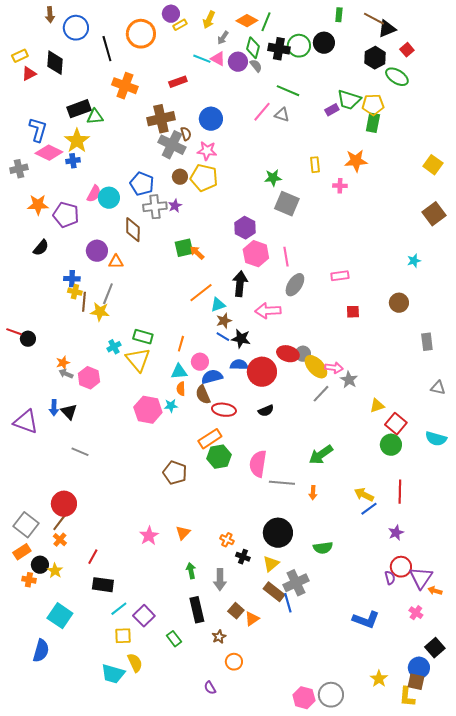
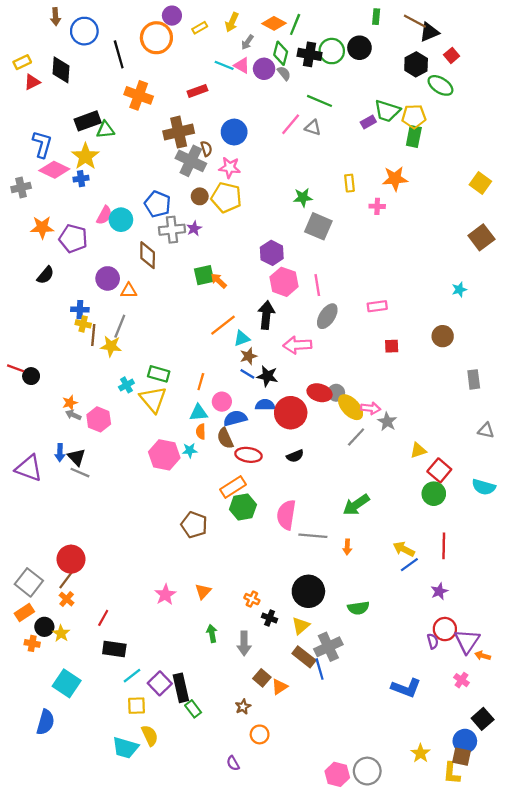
purple circle: (171, 14) -> (172, 16), moved
gray line: (80, 452) -> (80, 473), moved
black rectangle: (197, 610) -> (181, 688), moved

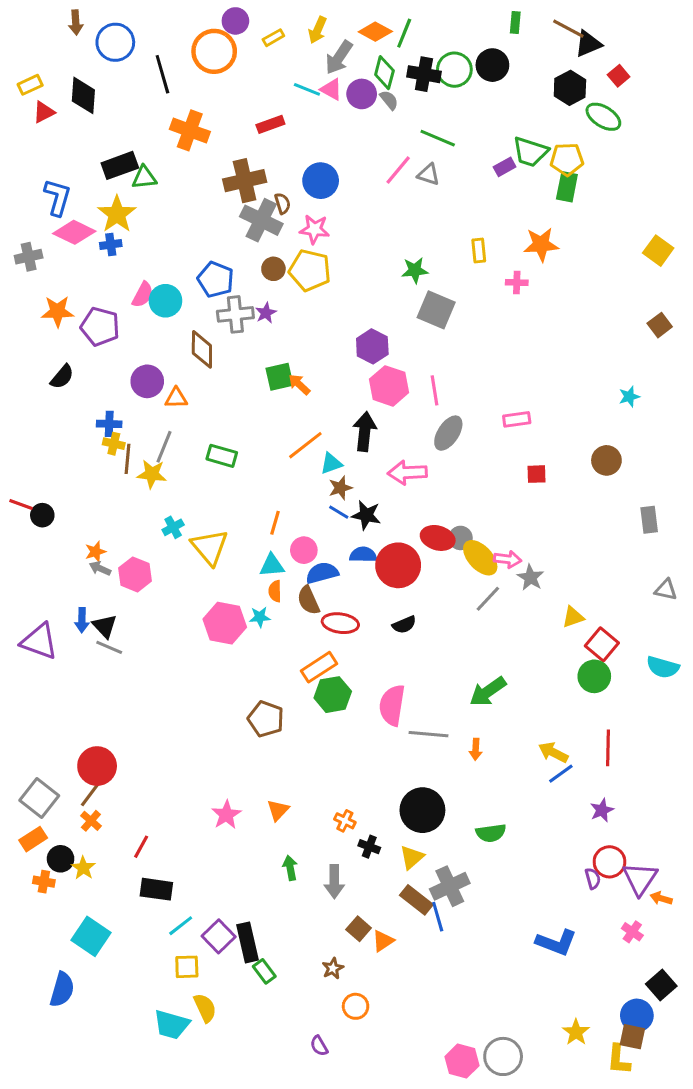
gray arrow: (247, 42) -> (339, 57), size x1.6
brown square: (481, 237) -> (660, 325), size x0.7
green rectangle: (159, 374) -> (222, 456), moved

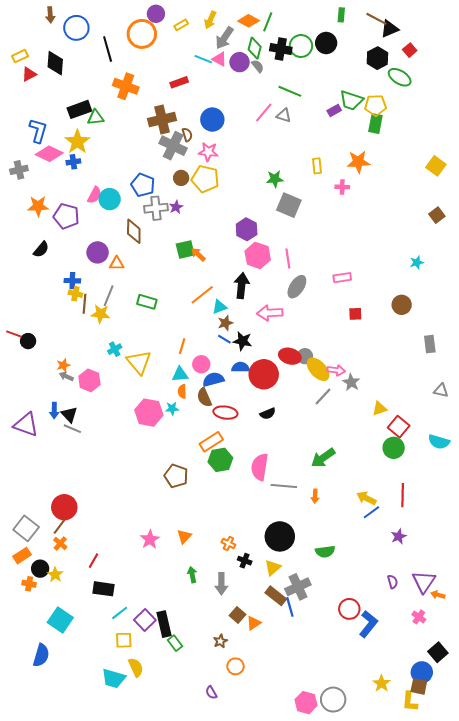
red circle: (609, 862) -> (349, 609), moved
blue L-shape: (556, 942) -> (368, 624), turned -72

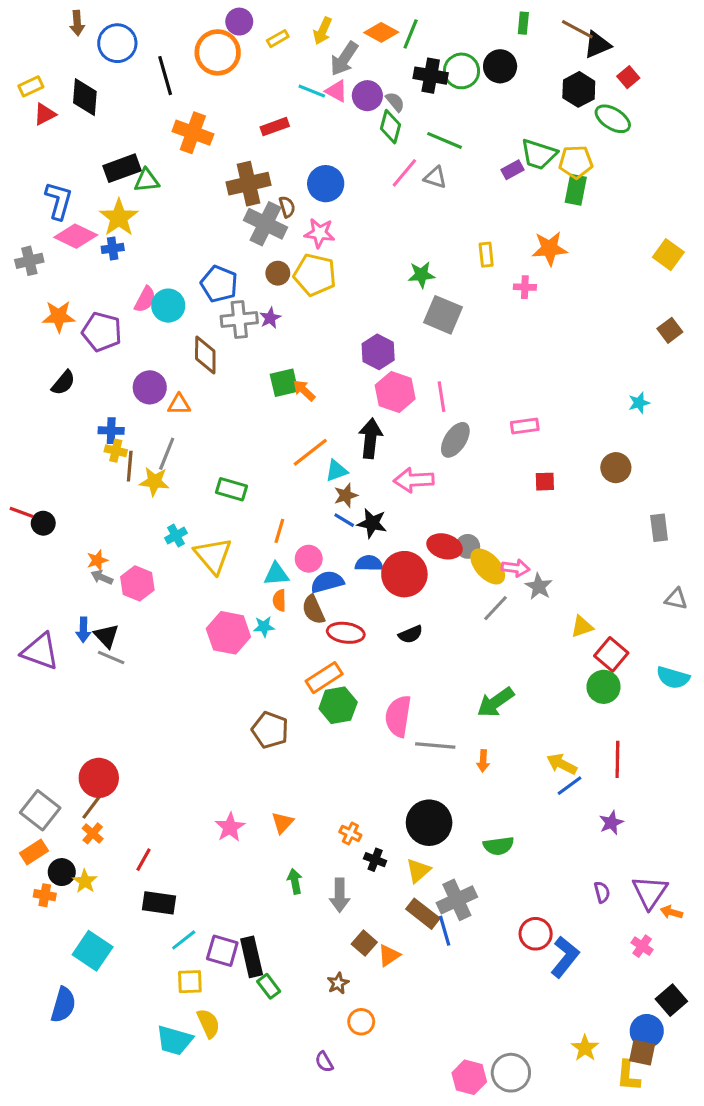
green diamond: (255, 48) -> (391, 127), moved
green rectangle: (147, 302) -> (232, 489), moved
purple square: (145, 620) -> (222, 951), turned -30

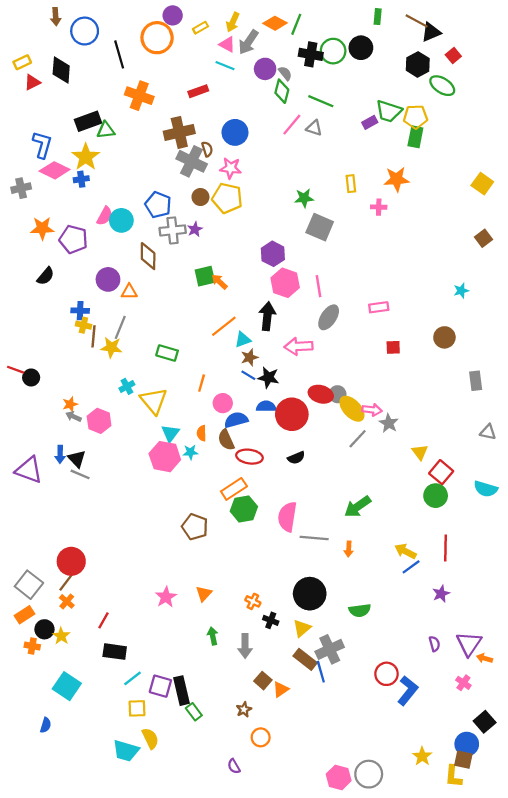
pink triangle: (336, 91) -> (227, 44), moved
cyan triangle: (276, 574) -> (170, 433), moved, turned -48
yellow triangle: (582, 627) -> (420, 452), turned -48
blue semicircle: (63, 1005) -> (46, 725), size x0.6

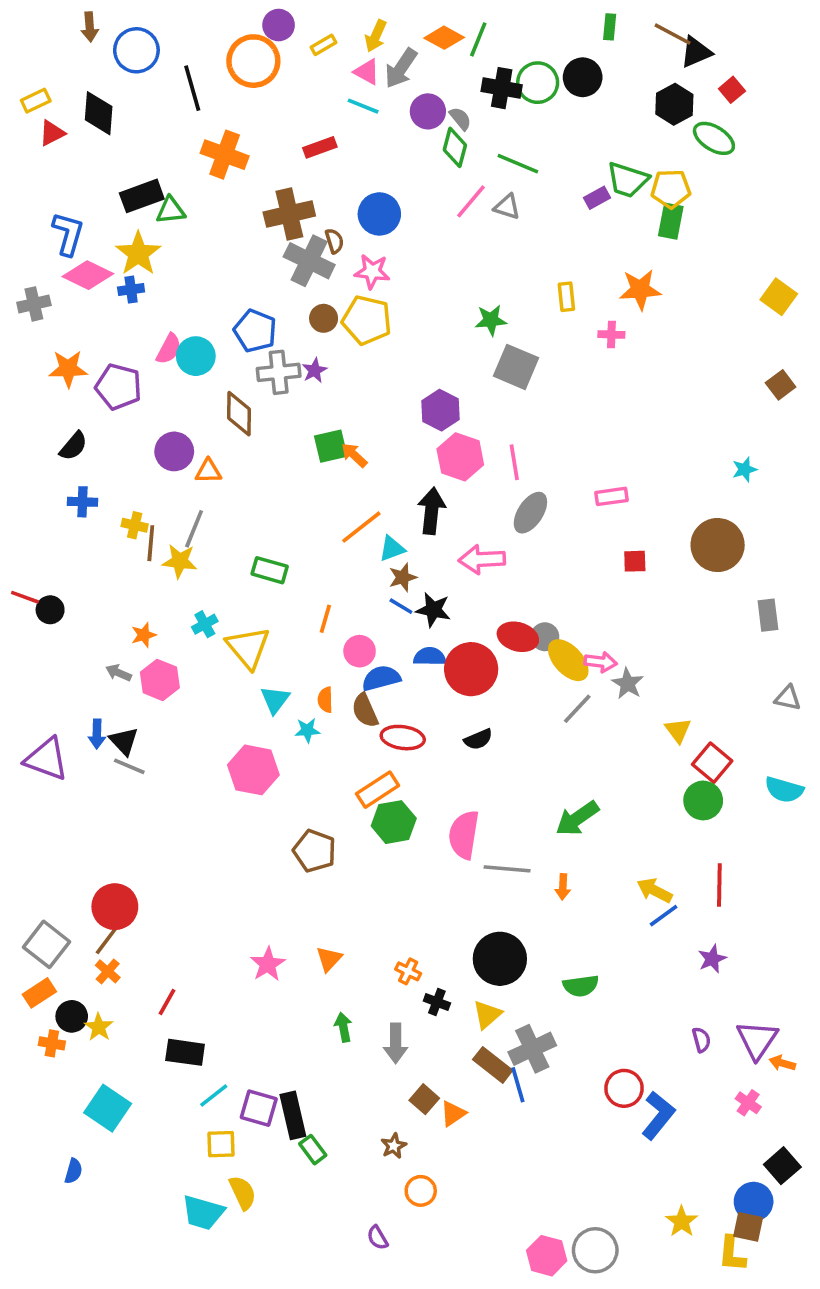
blue cross: (80, 311) -> (82, 502), moved
brown circle: (444, 337) -> (718, 545), size x1.5
orange star: (70, 404) -> (144, 635), moved
pink hexagon: (165, 457) -> (253, 770), moved

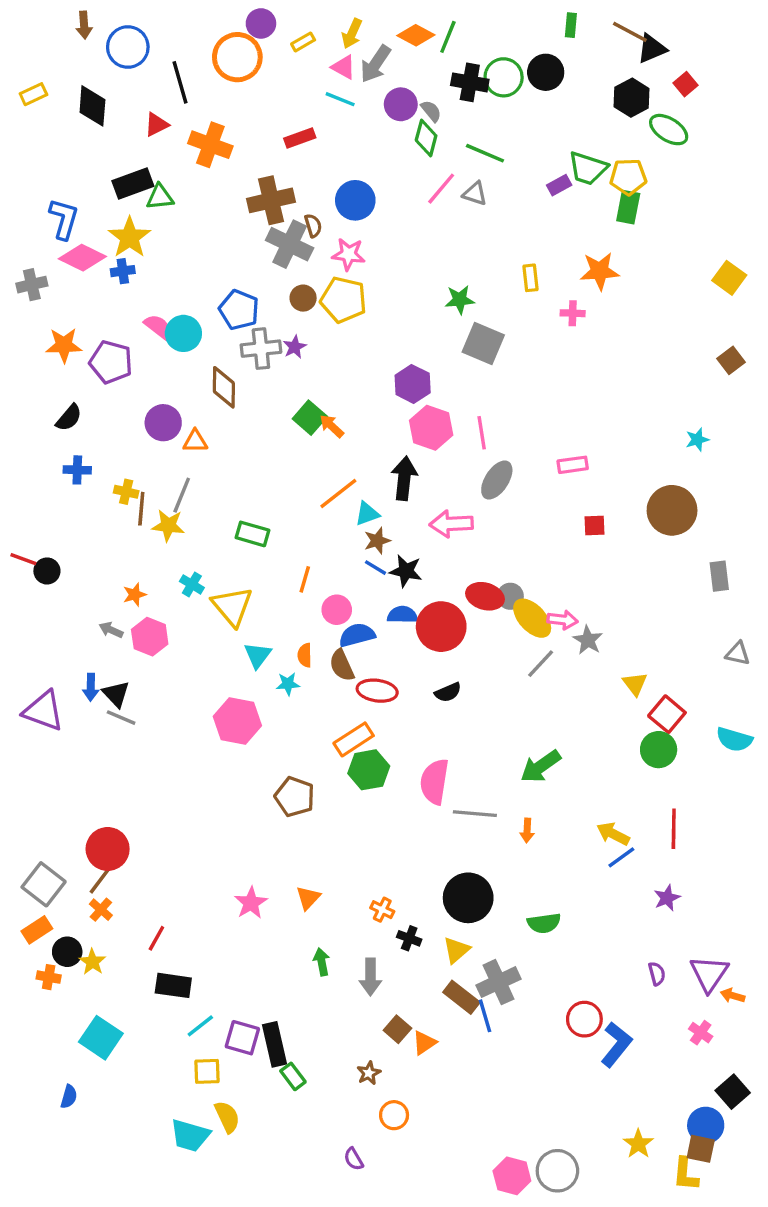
red triangle: (52, 133) -> (156, 125), moved
pink semicircle: (169, 349) -> (158, 327), turned -80
green square: (331, 446) -> (310, 418), turned -36
cyan cross: (205, 624) -> (192, 584), turned -30

